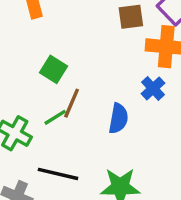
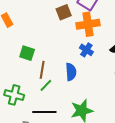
green line: (55, 117) -> (46, 85), moved

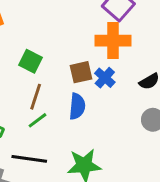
brown square: (64, 12) -> (81, 72), moved
green square: (27, 53) -> (31, 61), moved

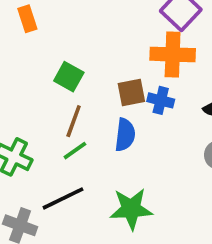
blue cross: (105, 78) -> (161, 100), turned -30
black line: (29, 159) -> (63, 198), turned -36

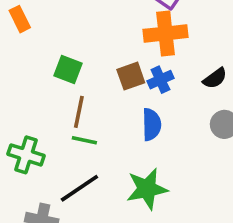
blue cross: (161, 100) -> (160, 80), turned -30
blue semicircle: (125, 135) -> (152, 124), moved
green line: (75, 151) -> (84, 140), turned 55

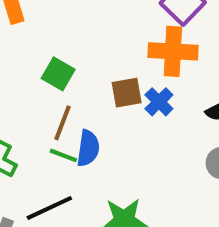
blue cross: (160, 80) -> (159, 102), turned -30
blue semicircle: (152, 124) -> (88, 148), moved

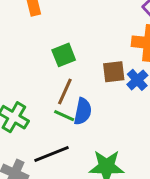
green square: (58, 74) -> (64, 55), turned 35

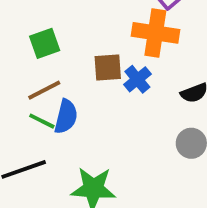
brown line: (65, 91) -> (44, 90), turned 36

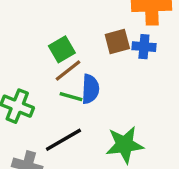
green square: (45, 43) -> (62, 49), moved
blue cross: (137, 79) -> (144, 47), turned -35

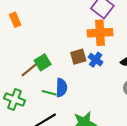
blue cross: (144, 47) -> (96, 60), turned 32
brown line: (68, 70) -> (29, 70), moved

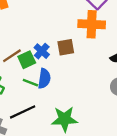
blue cross: (96, 60) -> (42, 51), moved
green square: (43, 62) -> (27, 60), moved

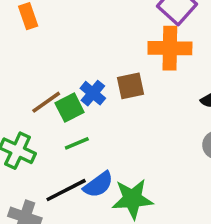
blue semicircle: (44, 78) -> (98, 185), moved, turned 48
green line: (30, 83) -> (77, 143), turned -42

